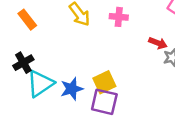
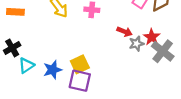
orange rectangle: (27, 20) -> (15, 12), turned -49
cyan triangle: (40, 84) -> (26, 65), size x0.7

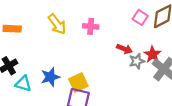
cyan triangle: (26, 65) -> (23, 84), turned 49
blue star: (53, 70) -> (50, 77), moved

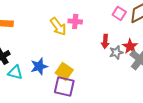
yellow arrow: (57, 24) -> (58, 26), moved
red arrow: (124, 49) -> (105, 41), turned 72
yellow square: (78, 83) -> (64, 71), turned -30

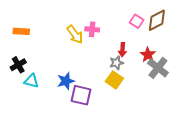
gray star: (116, 52) -> (116, 63), moved
blue star: (39, 66) -> (66, 81), moved
yellow square: (64, 71) -> (114, 80), moved

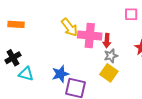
pink square: (137, 21) -> (131, 14), turned -32
pink cross: (92, 29) -> (90, 36), moved, size x1.6
red arrow: (122, 50) -> (107, 41), moved

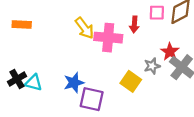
red arrow: (107, 41) -> (134, 24), moved
gray star: (111, 56) -> (152, 66), moved
black cross: (13, 58) -> (17, 79), moved

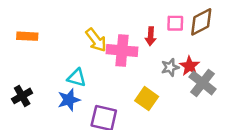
gray star: (152, 66) -> (170, 67), moved
cyan triangle: (34, 83) -> (77, 78), moved
blue star: (74, 83) -> (69, 100), moved

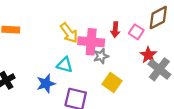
pink square: (175, 23) -> (136, 32), moved, turned 32
gray star: (170, 67) -> (101, 56), moved
cyan triangle: (77, 78) -> (65, 65), moved

